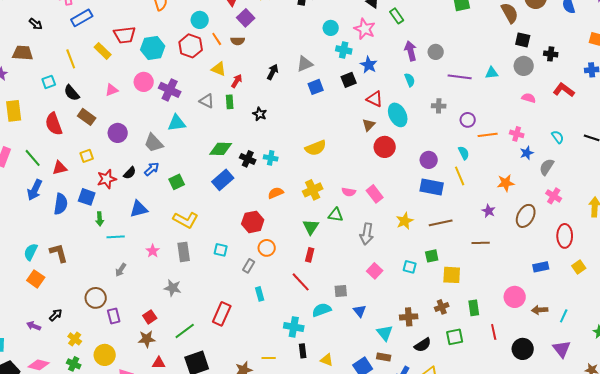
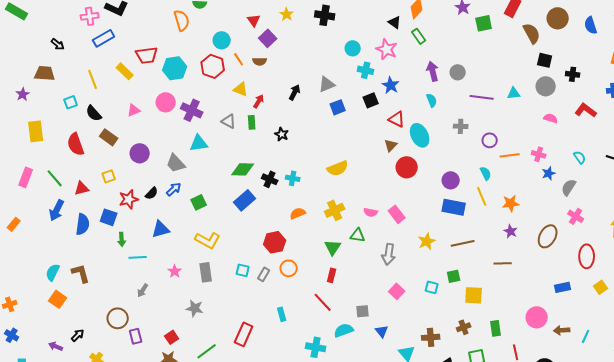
orange star: (506, 183) -> (511, 203), moved
gray rectangle: (249, 266) -> (264, 274), moved

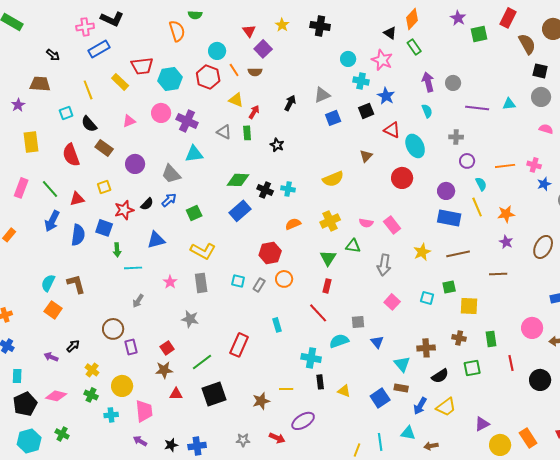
purple circle: (490, 140) -> (467, 161), moved
brown triangle: (391, 145) -> (366, 156), moved
brown cross: (464, 327) -> (459, 338), turned 32

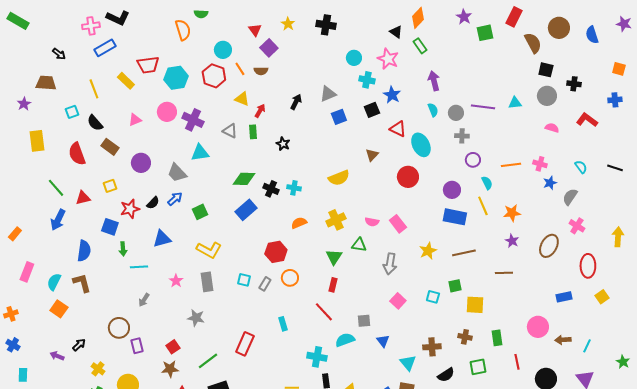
gray circle: (453, 83) -> (456, 113), moved
pink rectangle: (21, 188) -> (27, 272), moved
blue semicircle: (78, 235) -> (84, 251), moved

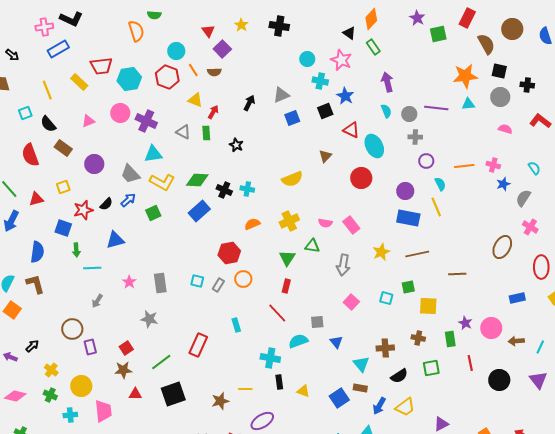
orange star: (512, 213) -> (465, 76), moved, size x1.4
purple star: (512, 241) -> (465, 323), moved
yellow L-shape: (209, 250) -> (162, 182), moved

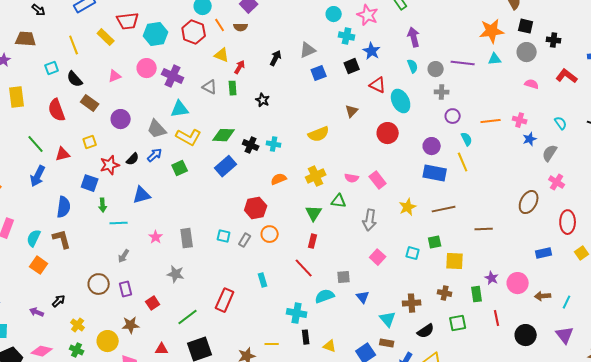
purple rectangle: (90, 347) -> (126, 289), moved
brown star: (123, 370) -> (131, 325), moved

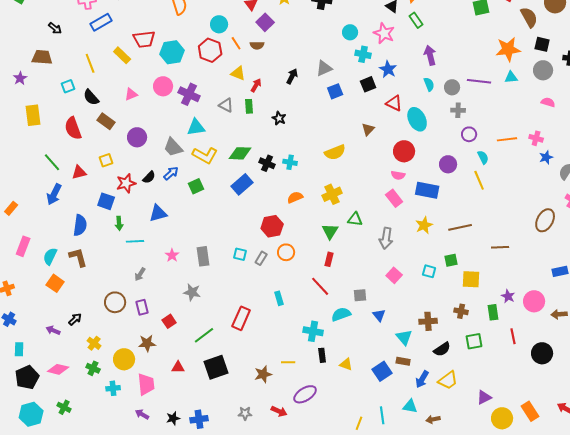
blue rectangle: (435, 173) -> (427, 190), moved
pink semicircle: (352, 178) -> (398, 175), moved

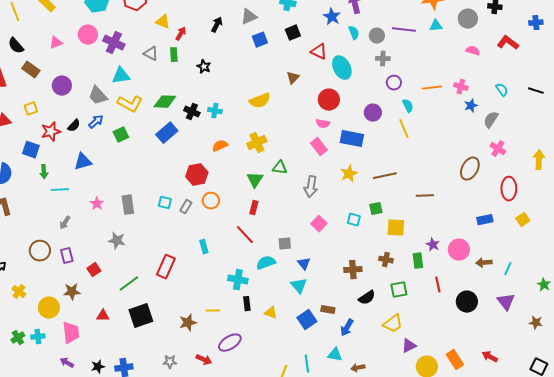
blue star: (388, 69) -> (332, 17), moved
cyan triangle: (404, 337) -> (299, 286), moved
green cross: (93, 368) -> (18, 338), moved, turned 32
yellow trapezoid: (448, 380) -> (393, 324), moved

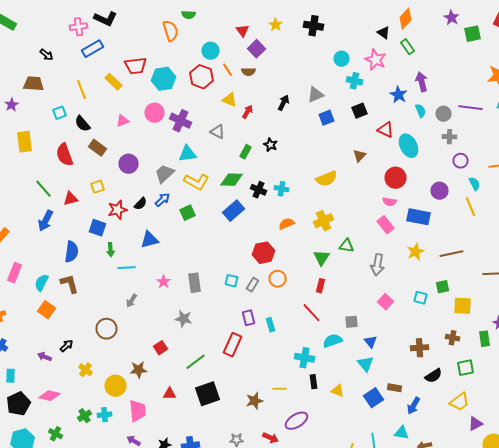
green rectangle: (174, 55) -> (246, 152), moved, turned 32
gray trapezoid: (98, 96) -> (164, 174), turned 90
purple rectangle: (67, 256) -> (248, 318), moved

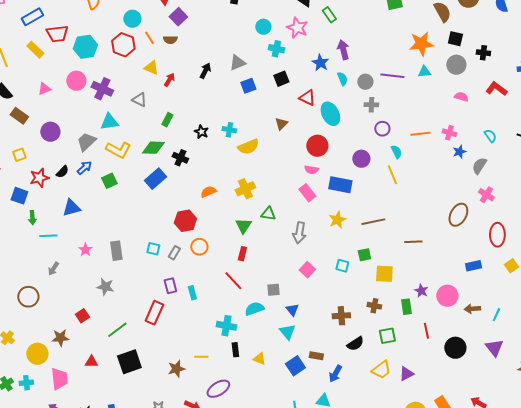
blue rectangle: (92, 49) -> (32, 17), moved
black star: (270, 145) -> (201, 132), moved
cyan cross: (282, 189) -> (229, 130), moved
purple triangle: (476, 424) -> (406, 374), moved

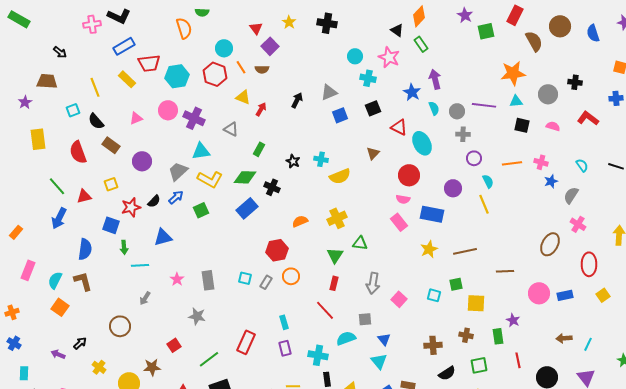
black square: (455, 39) -> (522, 125), moved
gray arrow: (299, 233) -> (373, 283), moved
purple rectangle: (170, 286) -> (285, 348), moved
pink circle: (447, 296) -> (539, 293), moved

